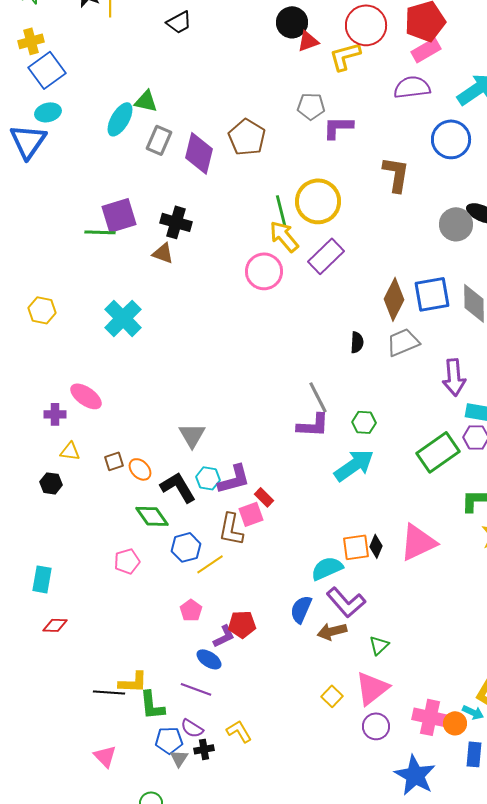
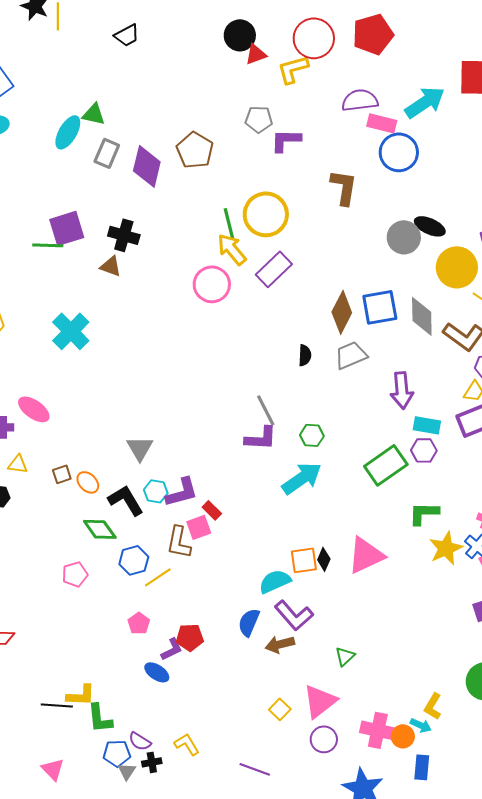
pink rectangle: (426, 50) -> (382, 123), moved, turned 44
green triangle: (379, 645) -> (345, 656), moved
purple line: (196, 689) -> (255, 769), moved

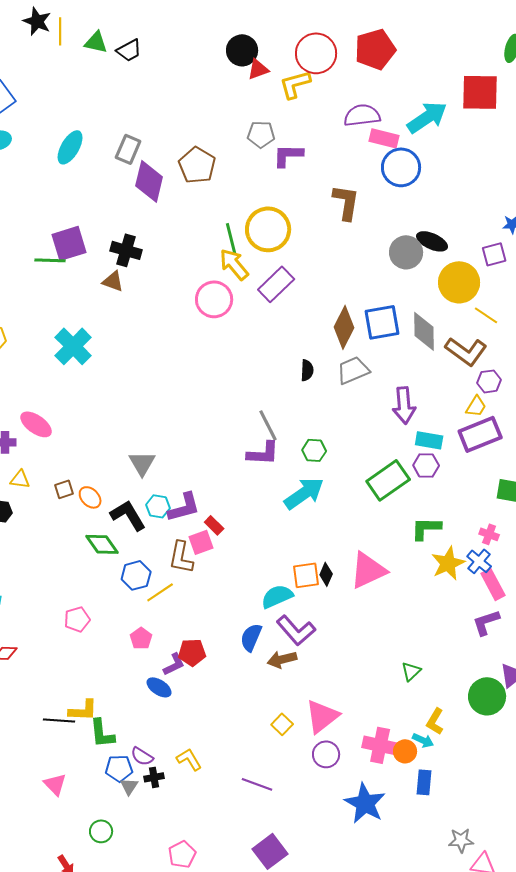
green triangle: (94, 114) -> (96, 42), moved
gray rectangle: (107, 153) -> (128, 149), moved
pink pentagon: (75, 574) -> (77, 619), moved
green triangle: (345, 656) -> (411, 671), moved

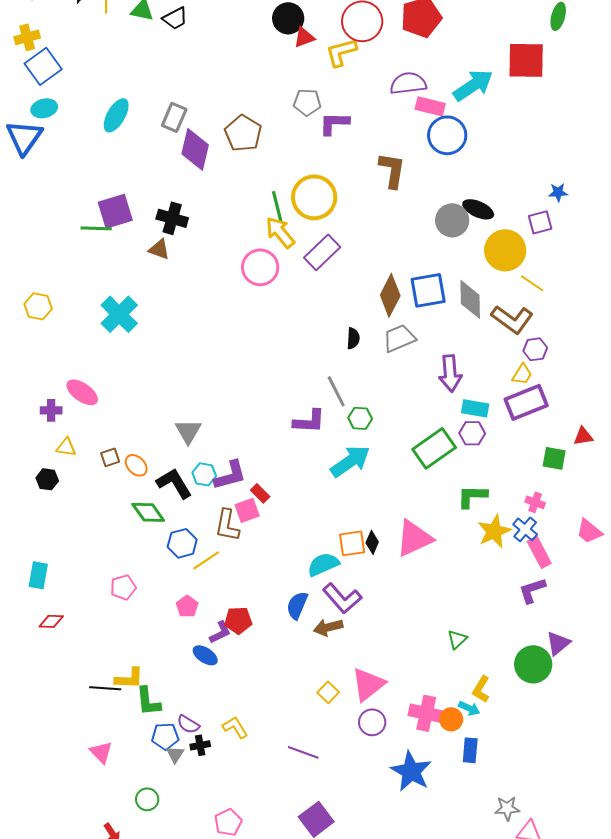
gray line: (268, 425) -> (336, 391), moved

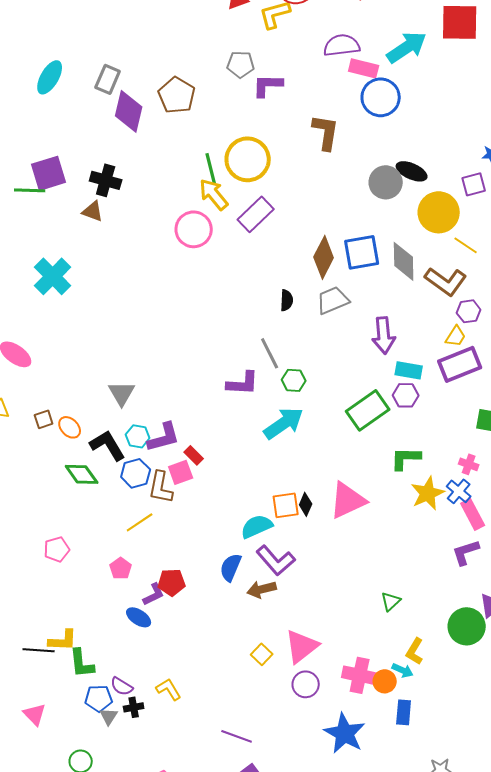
blue hexagon: (182, 543) -> (136, 473), moved
purple line: (303, 752) -> (237, 736), moved

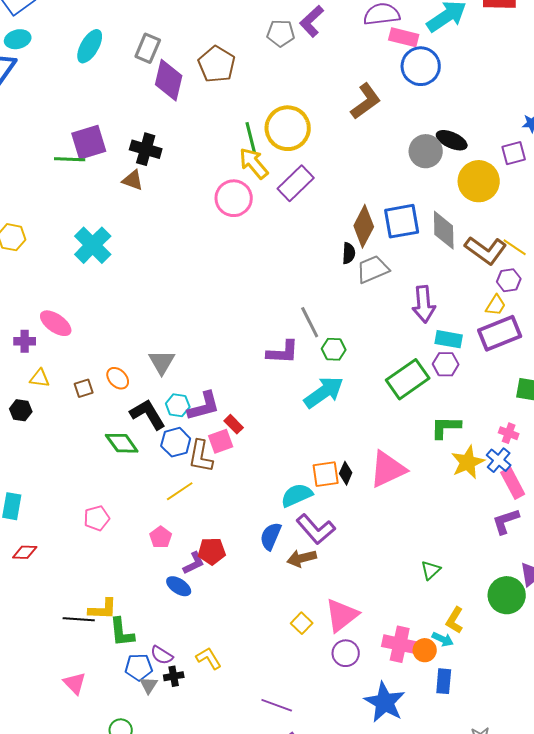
purple L-shape: (268, 85) -> (312, 21), moved, turned -44
brown L-shape: (326, 132) -> (366, 101), turned 45
yellow line: (466, 245) -> (515, 247), moved
black semicircle: (287, 300) -> (349, 253), moved
orange ellipse: (70, 427) -> (118, 378), moved

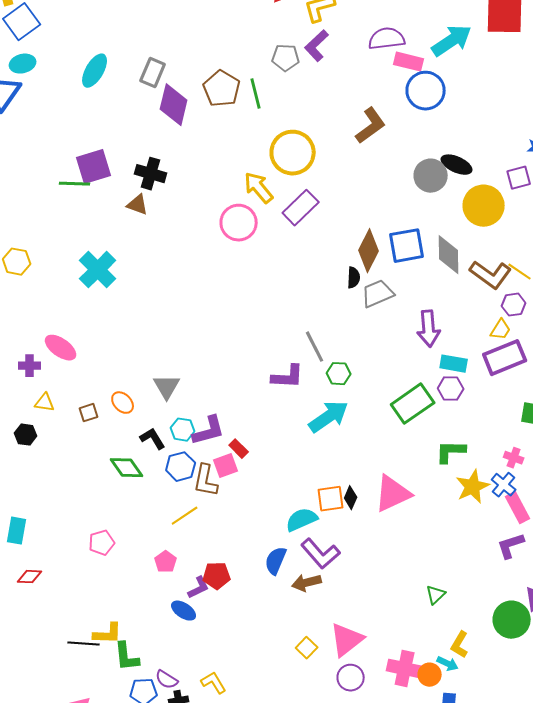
green line: (251, 137) -> (256, 94), moved
black L-shape: (148, 414) -> (153, 439), size x0.7

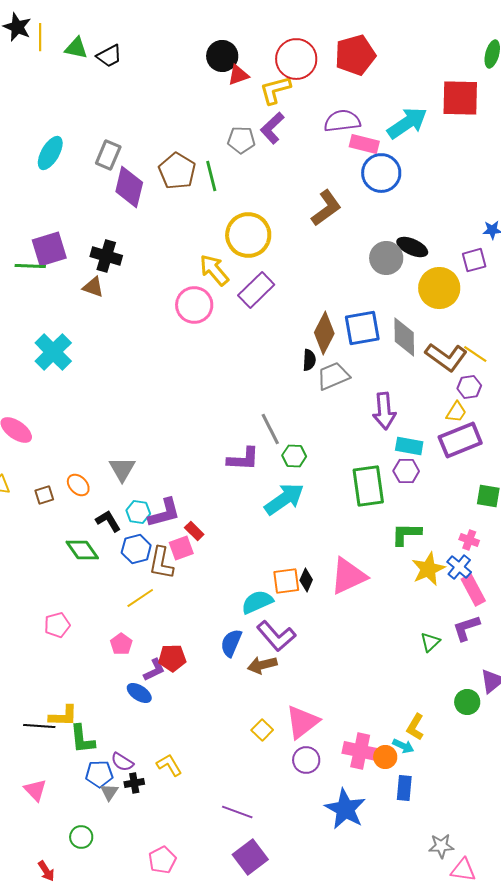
green rectangle: (413, 404) -> (368, 486), turned -63
green triangle: (436, 595) -> (430, 642), moved
green circle: (512, 620) -> (467, 702), size x0.7

